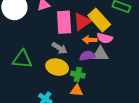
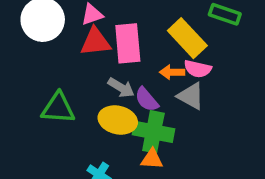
red triangle: (82, 22) -> (95, 42), moved, turned 30
gray triangle: (100, 54) -> (191, 96), turned 30
purple semicircle: (87, 56) -> (147, 100), moved, turned -119
green cross: (78, 75) -> (153, 132), size x1.6

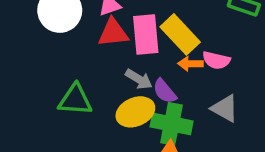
yellow rectangle: (187, 38) -> (180, 34), moved
gray triangle: (191, 96) -> (225, 108), moved
yellow ellipse: (118, 120) -> (135, 112), turned -36

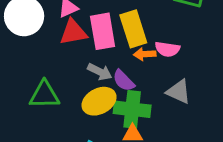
yellow rectangle: (180, 34) -> (133, 29), turned 30

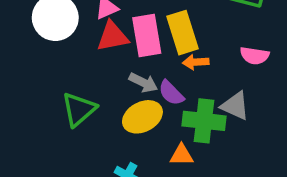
pink semicircle: (167, 49) -> (255, 56), moved
green triangle: (44, 95) -> (79, 109), turned -40
green cross: (132, 109) -> (204, 121), moved

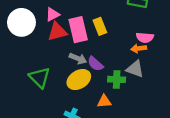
yellow rectangle: (182, 33) -> (100, 26), size x0.7
orange arrow: (196, 62) -> (139, 48), moved
green triangle: (79, 109) -> (40, 78), turned -30
green cross: (204, 121) -> (117, 79), size x0.7

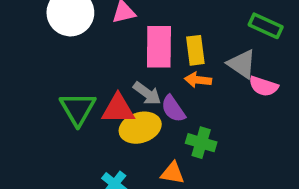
red triangle: (57, 32) -> (118, 109), moved
orange arrow: (139, 48) -> (198, 80), moved
gray triangle: (135, 69) -> (242, 64), moved

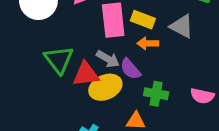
yellow rectangle: (195, 50) -> (143, 20), turned -55
pink semicircle: (264, 86) -> (202, 96), moved
green triangle: (78, 109) -> (59, 60), moved

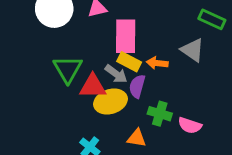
yellow rectangle: (143, 20) -> (129, 62), moved
purple semicircle: (130, 69) -> (137, 86), turned 50
pink semicircle: (202, 96) -> (190, 125), moved

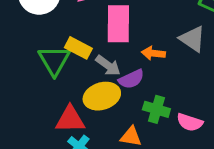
yellow rectangle: (129, 62) -> (78, 48), moved
red triangle: (93, 86) -> (70, 119), moved
purple semicircle: (137, 86) -> (131, 79), turned -130

